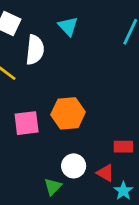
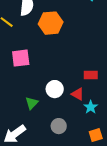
orange hexagon: (68, 113) -> (51, 23), moved
green triangle: (53, 187) -> (32, 103), moved

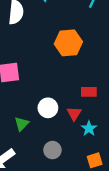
orange hexagon: (51, 23) -> (68, 43), moved
red triangle: (78, 94) -> (74, 114), turned 32

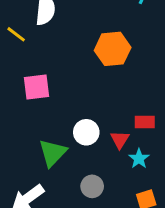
red rectangle: (89, 92) -> (145, 122), moved
green triangle: (22, 124) -> (53, 153), size x1.5

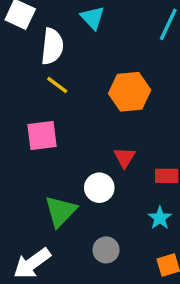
yellow line: (16, 34) -> (57, 85), moved
red triangle: (120, 140) -> (125, 157), moved

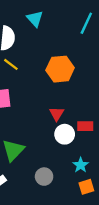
white circle: (99, 188) -> (65, 134), moved
cyan star: (160, 218) -> (81, 165), moved

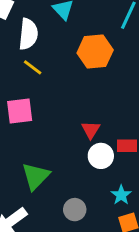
orange hexagon: (60, 69) -> (95, 51), moved

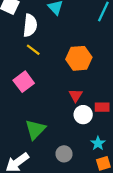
orange hexagon: (95, 51) -> (79, 58), moved
pink square: (20, 111) -> (24, 82), turned -30

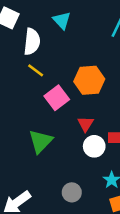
pink square: (24, 82) -> (57, 98), moved
green triangle: (35, 129) -> (41, 141), moved

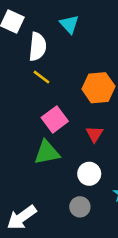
pink square: (57, 98) -> (55, 119), moved
green triangle: (41, 141) -> (47, 153), turned 35
white circle: (94, 146) -> (89, 174), moved

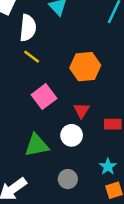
green triangle: (47, 153) -> (37, 145), moved
white circle: (89, 174) -> (72, 135), moved

